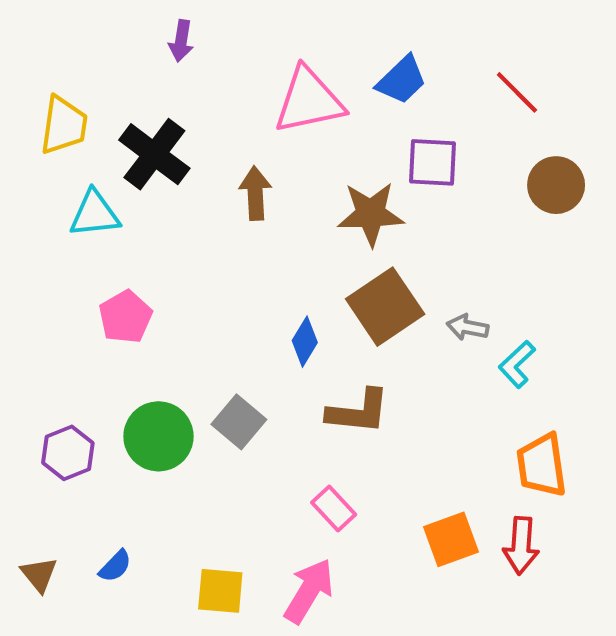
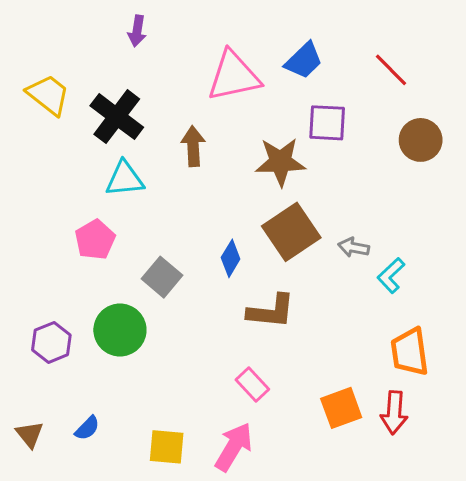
yellow trapezoid: (64, 125) -> (48, 95), turned -60
cyan triangle: (95, 214) -> (125, 179), moved
gray square: (239, 422) -> (162, 277), moved

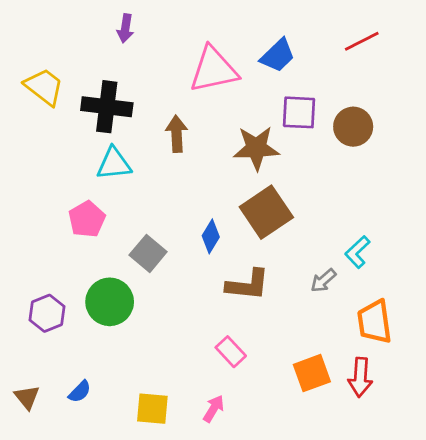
red line: (391, 70) -> (362, 41), moved, turned -72
black cross: (117, 117) -> (107, 107), turned -30
brown circle: (421, 140) -> (353, 127), moved
gray arrow: (354, 247) -> (323, 280), moved, turned -52
pink arrow: (234, 447) -> (214, 409), size x0.6

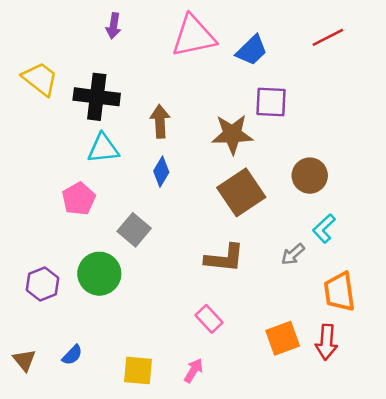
pink triangle: (214, 70) -> (194, 36), moved
brown circle: (353, 127) -> (310, 176), moved
blue diamond: (211, 236) -> (161, 172), moved

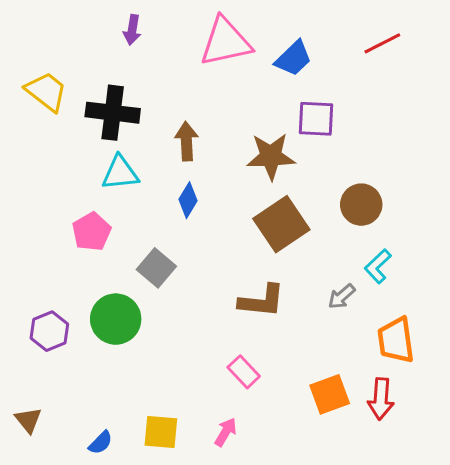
blue semicircle: (72, 355) -> (101, 443), moved

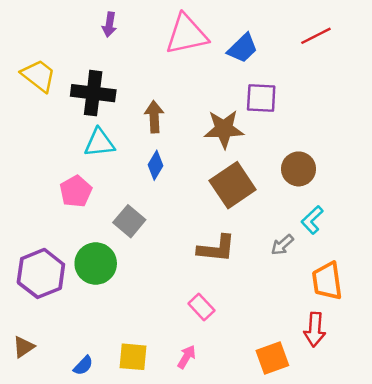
purple hexagon: (49, 331) -> (41, 273), size x1.5
orange square: (330, 394) -> (272, 358), moved
brown triangle: (28, 420) -> (24, 347), turned 35

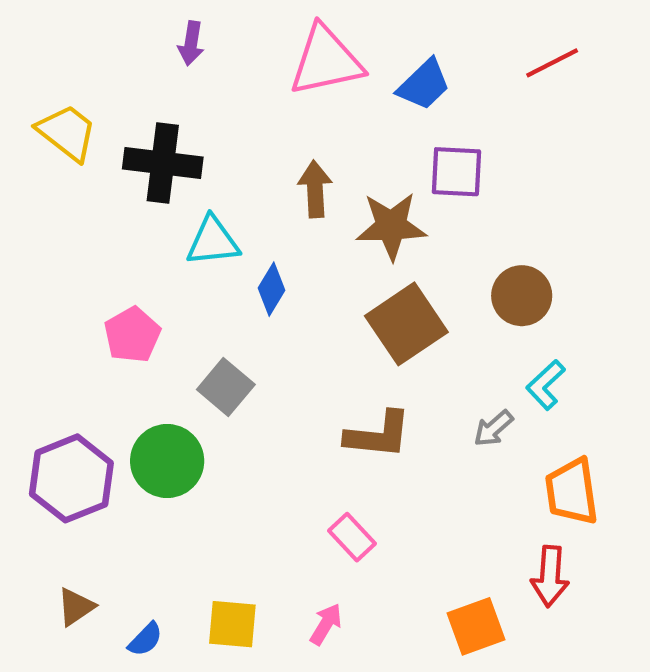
brown arrow: (154, 117) -> (315, 189), moved
cyan triangle: (99, 143) -> (213, 241), moved
brown triangle: (24, 347) -> (76, 607), moved

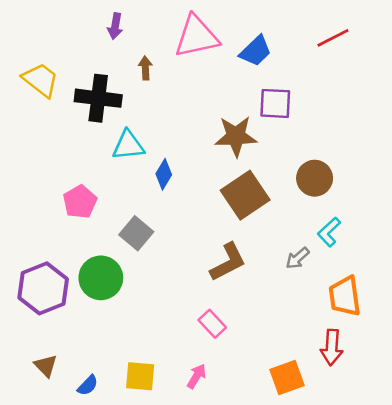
brown arrow: (315, 189) -> (145, 68), moved, size x0.7
brown L-shape: (378, 435) -> (228, 262), turned -33
brown triangle: (76, 607) -> (46, 366), turned -40

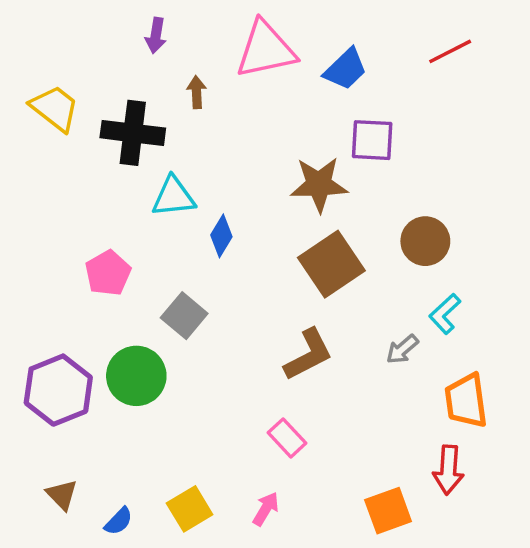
yellow square: (140, 376) -> (190, 509), turned -36

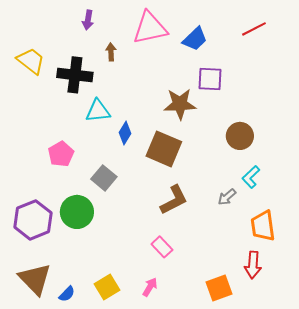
brown square: (331, 264) -> (164, 149), moved, turned -33
brown triangle: (62, 495) -> (35, 279), size x1.8

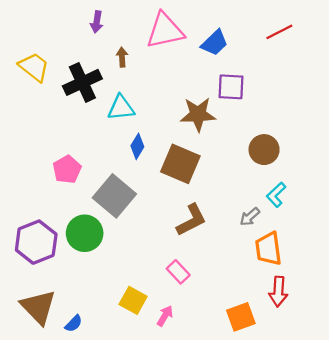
black cross: (75, 75) -> (82, 82), turned -32
cyan triangle: (98, 111) -> (121, 108), moved
gray square: (104, 178) -> (114, 196), size x1.5
orange trapezoid: (263, 226) -> (268, 249), moved
yellow square: (107, 287) -> (133, 300), moved, turned -30

